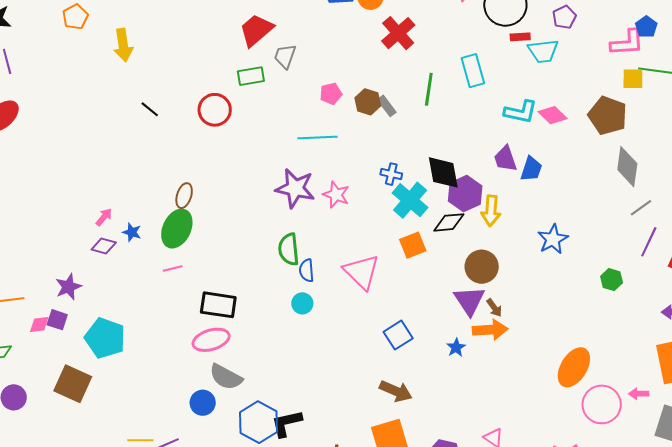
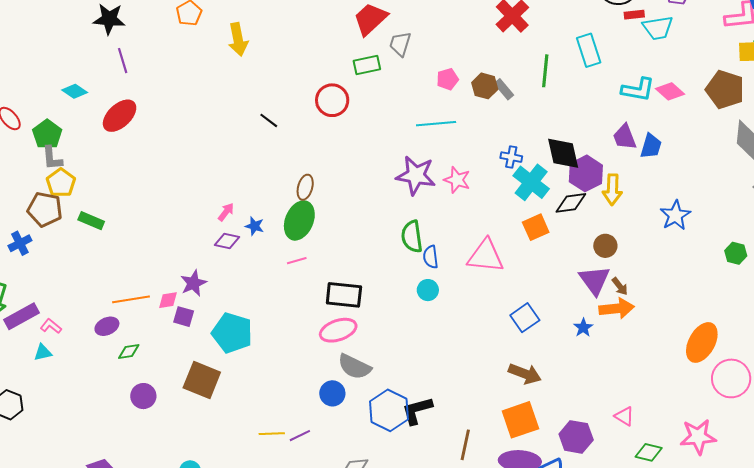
black line: (150, 109) -> (269, 120), moved
brown circle: (482, 267) -> (605, 246), size x0.7
pink triangle: (362, 272) -> (486, 256), turned -36
pink diamond: (39, 325) -> (168, 300), moved

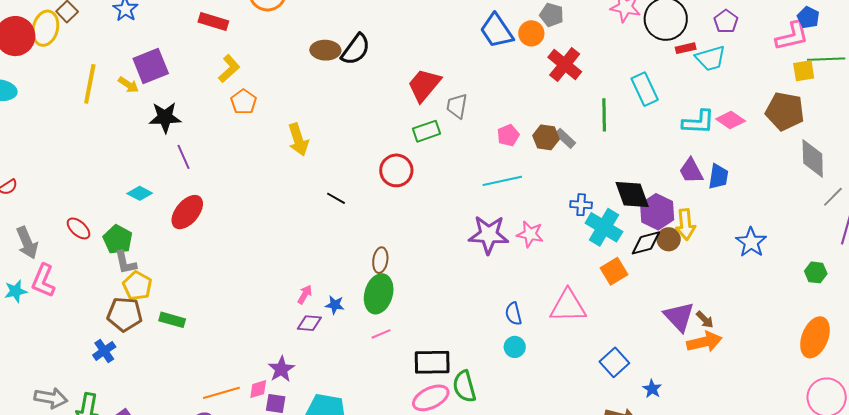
yellow arrow: (238, 39) -> (298, 140), moved
green semicircle: (412, 237) -> (464, 386), moved
brown circle: (605, 246) -> (669, 239), moved
blue star: (583, 328) -> (652, 389), moved
orange ellipse: (702, 342) -> (815, 337), moved

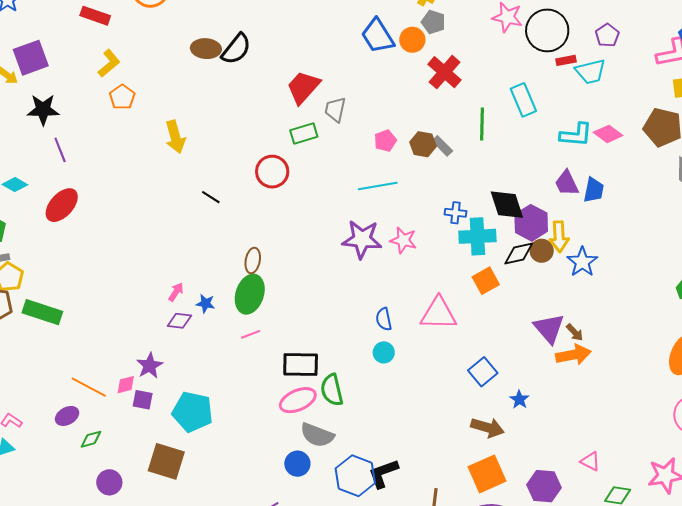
cyan cross: (604, 227) -> (477, 236), turned -36
blue star: (751, 242) -> (582, 262), moved
green rectangle: (172, 320) -> (42, 312), size x1.5
orange line: (221, 393) -> (89, 387), turned 42

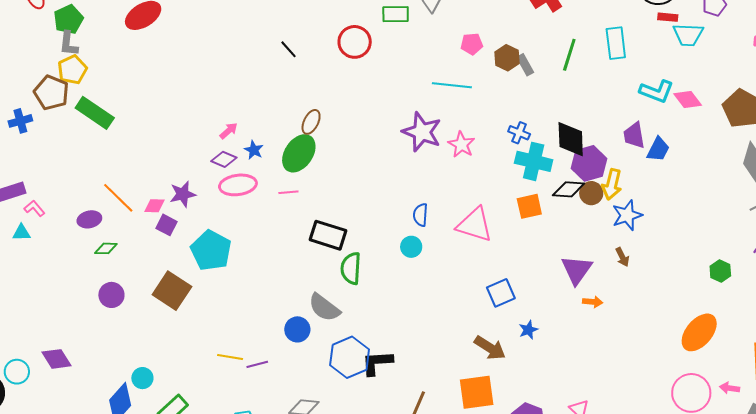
brown arrow: (575, 332) -> (622, 257), moved
orange arrow: (573, 355) -> (593, 302), size x0.6
pink ellipse: (298, 400) -> (238, 185), moved

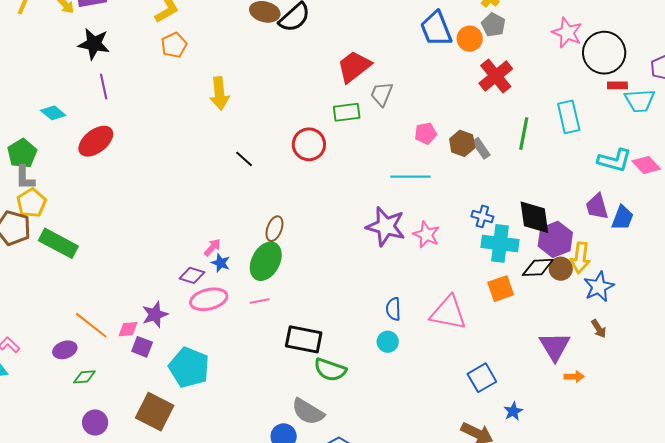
pink arrow: (229, 131) -> (212, 247), moved
green semicircle: (351, 268) -> (330, 370), turned -68

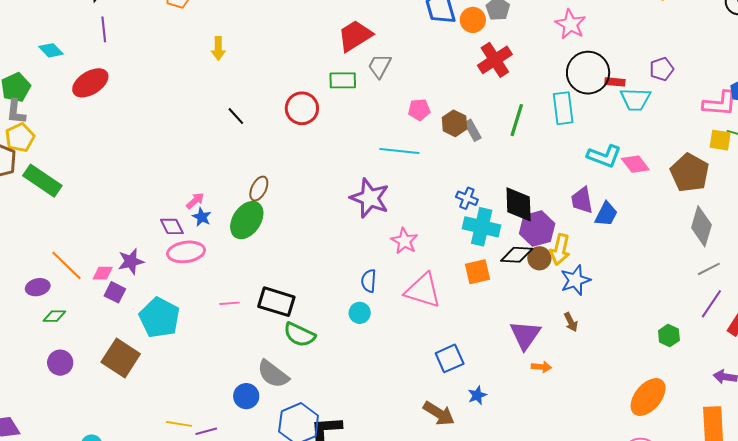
black circle: (604, 53) -> (588, 73), moved
yellow arrow: (219, 94) -> (218, 48), size x0.7
pink star: (426, 235) -> (404, 241), moved
purple diamond: (192, 275) -> (172, 226), turned 40
pink line: (260, 301) -> (230, 303), moved

